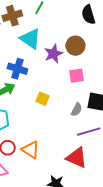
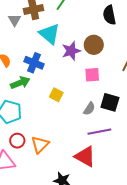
orange triangle: (31, 150) -> (40, 145), turned 36

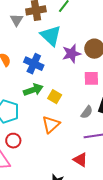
green arrow: (20, 83) -> (33, 90), moved
orange triangle: (40, 145) -> (51, 124), moved
red triangle: (85, 156) -> (80, 160), size x0.7

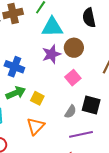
cyan triangle: (51, 36) -> (52, 27), moved, turned -40
pink square: (91, 78) -> (73, 78), turned -35

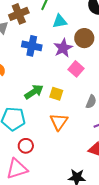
cyan triangle: (52, 27) -> (60, 21), size x0.7
blue cross: (14, 67) -> (32, 46), moved
pink square: (73, 78) -> (76, 69), moved

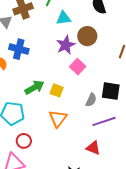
blue cross: (32, 46) -> (19, 49), moved

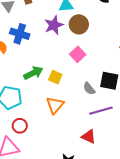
brown circle: (87, 36) -> (79, 24), moved
purple star: (66, 45) -> (54, 25), moved
gray semicircle: (91, 100) -> (89, 88), turned 112

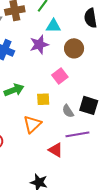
brown circle: (79, 24) -> (74, 48), moved
yellow square: (55, 77) -> (43, 99), moved, turned -32
red triangle: (89, 136) -> (56, 150), moved

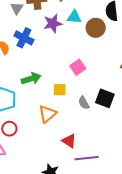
purple star: (39, 45) -> (53, 23), moved
brown circle: (74, 48) -> (96, 28), moved
purple line: (77, 134) -> (87, 158), moved

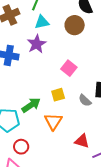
cyan triangle: (74, 17) -> (42, 22), moved
purple star: (53, 23) -> (37, 44), moved
green arrow: (31, 79) -> (31, 105), moved

